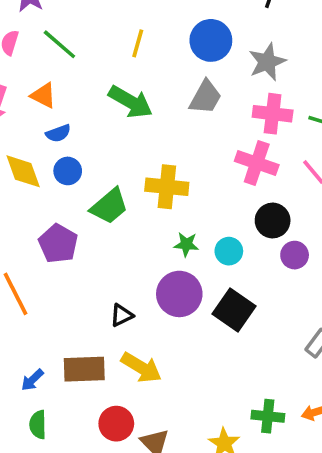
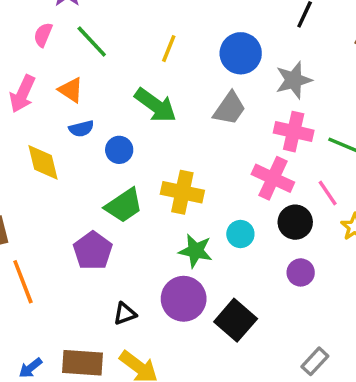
blue circle: (68, 171) -> (119, 150), moved
black circle: (273, 220) -> (295, 222), moved
purple pentagon: (58, 244) -> (93, 251), moved
green star: (186, 244) -> (196, 251), size x1.4
cyan circle: (229, 251) -> (240, 234), moved

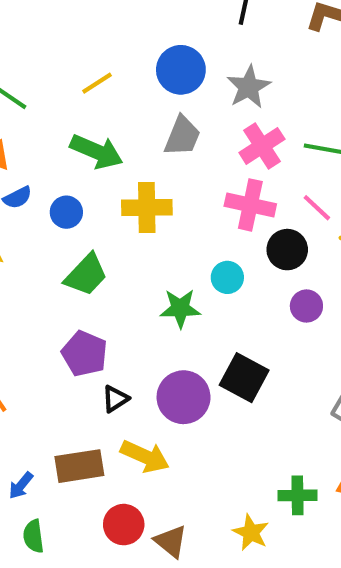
yellow line: (169, 49) -> (97, 83), turned 48
pink cross: (294, 132) -> (262, 146), turned -33
yellow cross: (182, 192) -> (147, 207), moved
purple pentagon: (93, 251) -> (84, 354), moved
purple circle: (184, 299) -> (184, 397), moved

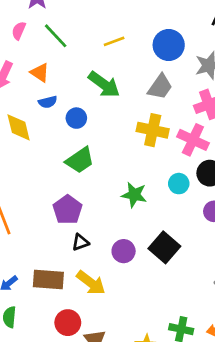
yellow cross: (147, 207) -> (153, 130), moved
cyan circle: (227, 277) -> (179, 184), moved
purple circle: (184, 397) -> (124, 251), size x0.7

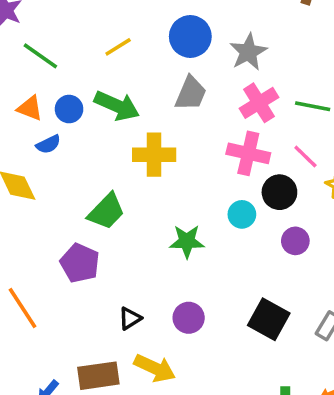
blue circle: (76, 118) -> (69, 109), moved
yellow cross: (153, 130) -> (154, 155), moved
purple pentagon: (68, 210) -> (80, 263), moved
black square: (164, 247) -> (269, 319), moved

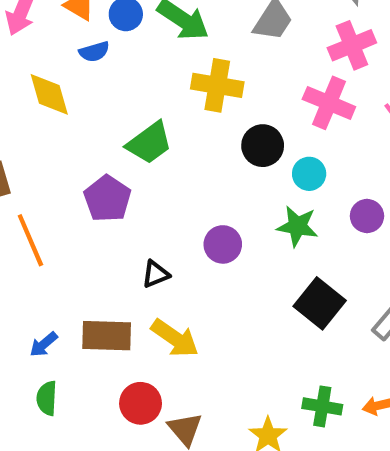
black circle: (279, 192) -> (263, 146), moved
green star: (187, 241) -> (297, 226), moved
purple circle: (189, 318) -> (223, 244), moved

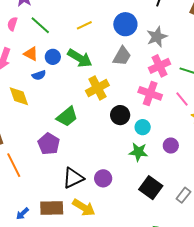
yellow cross: (217, 85) -> (97, 88), turned -35
purple circle: (223, 244) -> (103, 178), moved
black triangle: (156, 274) -> (73, 178), size x1.6

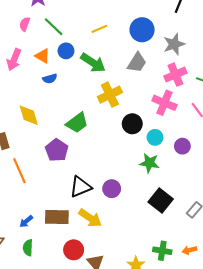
blue circle: (53, 57) -> (66, 51), moved
yellow diamond: (19, 96) -> (29, 115), moved
purple circle: (171, 146) -> (182, 146), moved

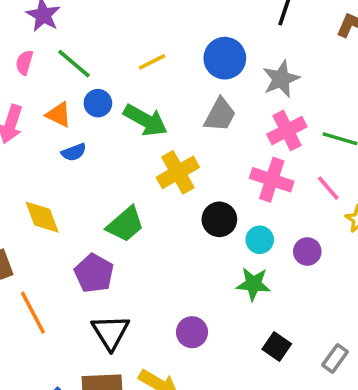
black triangle: (81, 187) -> (110, 332), moved, turned -35
black square: (161, 201) -> (277, 347), size x0.7

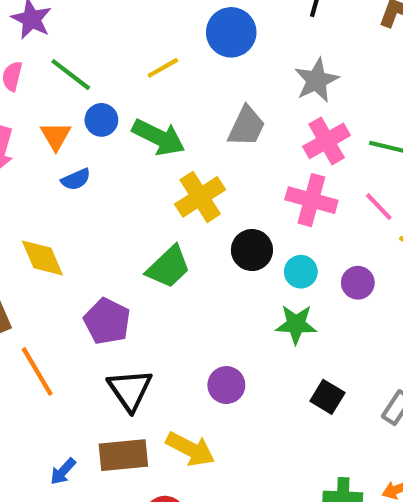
blue circle: (225, 58) -> (231, 32), moved
orange triangle: (59, 115) -> (56, 136), turned 36
green trapezoid: (125, 224) -> (168, 267), moved

